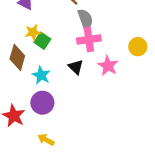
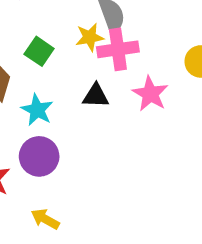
yellow star: (33, 32) -> (90, 37), moved
black triangle: (76, 67) -> (96, 96), turned -42

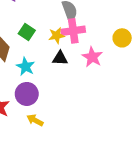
yellow star: (90, 37) -> (57, 36), moved
yellow arrow: (45, 219) -> (35, 120), moved

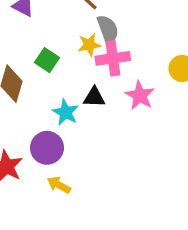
yellow star: (57, 36) -> (89, 45), moved
cyan star: (26, 67) -> (66, 112), moved

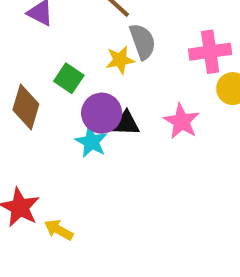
pink cross: (113, 58) -> (210, 52), moved
purple circle: (47, 148) -> (102, 113), moved
yellow arrow: (59, 185) -> (59, 230), moved

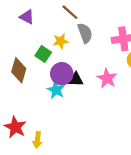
yellow star: (120, 60) -> (61, 41), moved
yellow arrow: (59, 230) -> (37, 140), turned -112

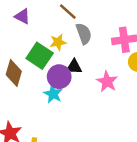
green square: (43, 54) -> (40, 56), size x1.5
black triangle: (76, 80) -> (74, 67), moved

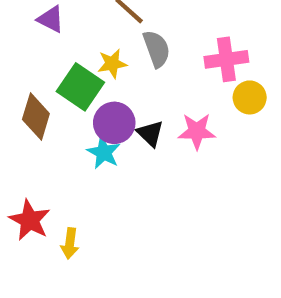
black triangle: (74, 67) -> (150, 133), moved, turned 42
pink star: (107, 82) -> (197, 131), turned -30

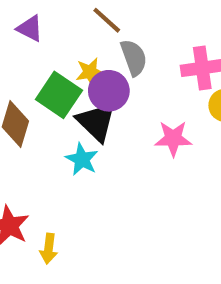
purple circle: (114, 123) -> (109, 91), moved
black triangle: (150, 133) -> (96, 122), moved, size x1.5

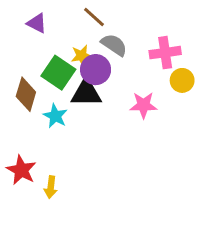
gray semicircle: (134, 58) -> (114, 45), turned -36
black triangle: (96, 122) -> (86, 93), turned -44
cyan star: (82, 159) -> (55, 116), moved

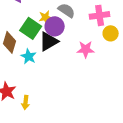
black triangle: (86, 93) -> (49, 41), turned -30

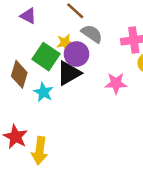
yellow arrow: (26, 102) -> (40, 151), size x1.5

